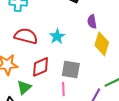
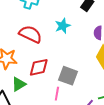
cyan star: (57, 36) -> (63, 26), moved

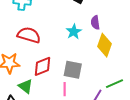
cyan star: (63, 26) -> (74, 32), moved
green triangle: (19, 84) -> (26, 86), turned -42

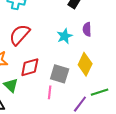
red semicircle: (29, 35) -> (20, 35), turned -70
yellow diamond: (104, 45) -> (85, 64), moved

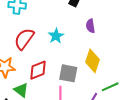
cyan star: (65, 36) -> (56, 36), moved

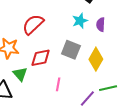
cyan star: (56, 36) -> (80, 21), moved
gray square: (68, 73) -> (71, 50), moved

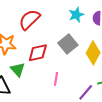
gray square: (71, 50) -> (68, 44), turned 30

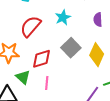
cyan star: (76, 15) -> (63, 17), moved
pink line: (56, 79) -> (47, 83), moved

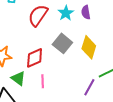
cyan star: (63, 17) -> (66, 13), moved
red semicircle: (31, 26) -> (38, 15), moved

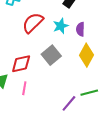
yellow diamond: (89, 47) -> (86, 55), moved

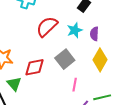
pink line: (24, 88) -> (75, 85), moved

